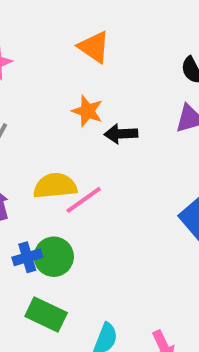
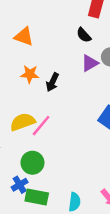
black arrow: (121, 134) -> (52, 82), turned -48
blue cross: (27, 257) -> (20, 185), moved

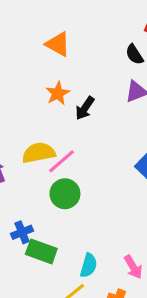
orange star: (30, 74) -> (58, 93), turned 30
green circle: (32, 163) -> (65, 194), moved

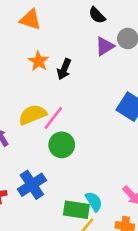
blue cross: (22, 232) -> (32, 185), size x1.5
green rectangle: (41, 251) -> (76, 210), moved
cyan semicircle: (89, 265) -> (94, 202), turned -36

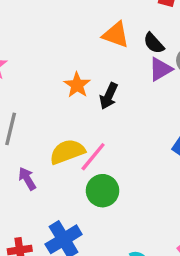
black semicircle: (97, 15) -> (154, 43), moved
orange triangle: (30, 19) -> (116, 35), moved

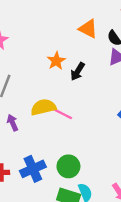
pink line: (93, 157) -> (61, 113), turned 70
green circle: (103, 191) -> (68, 166), moved

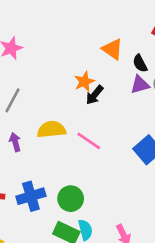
orange star: (56, 61) -> (84, 82), moved
pink line: (61, 113) -> (89, 141), moved

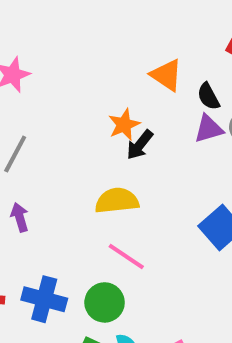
yellow semicircle: (51, 129) -> (117, 201), moved
pink line: (89, 141) -> (126, 257), moved
blue cross: (31, 196) -> (44, 299), turned 32

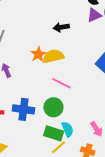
orange star: (124, 125) -> (38, 54), moved
black arrow: (140, 145) -> (61, 27), turned 49

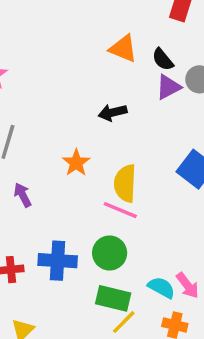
yellow semicircle: (53, 56) -> (125, 183), moved, turned -70
cyan semicircle: (68, 129) -> (161, 287), moved, turned -35

